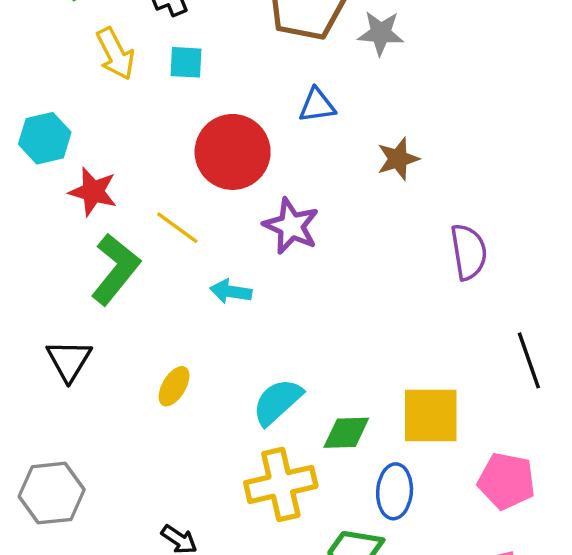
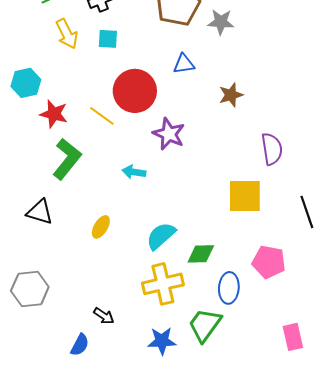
yellow line: (177, 228) -> (102, 116), moved
black triangle: (69, 360) -> (40, 212), turned -44
yellow square: (431, 416) -> (245, 196), moved
pink pentagon: (507, 481) -> (269, 262), moved

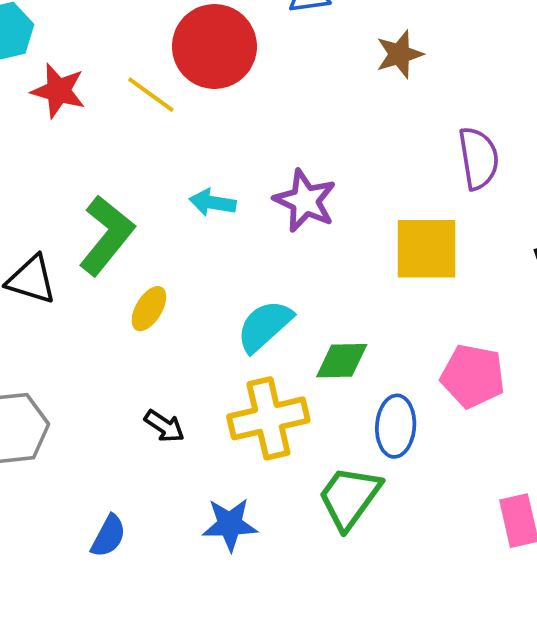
purple star: (169, 134) -> (305, 201), moved
green L-shape: (67, 159) -> (107, 235), moved
black arrow: (104, 316) -> (164, 426), moved
blue star: (162, 341) -> (230, 524), moved

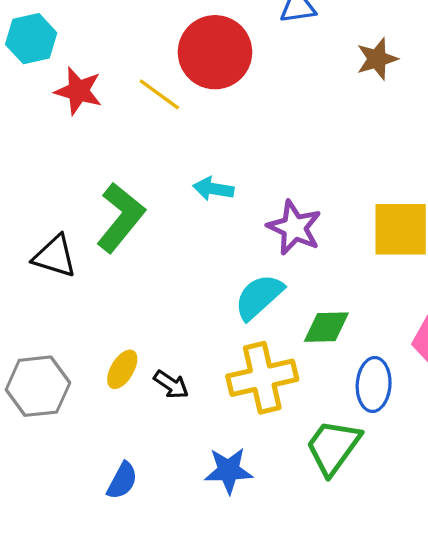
purple star: (305, 201) -> (294, 228), moved
yellow ellipse: (149, 309) -> (122, 369), moved

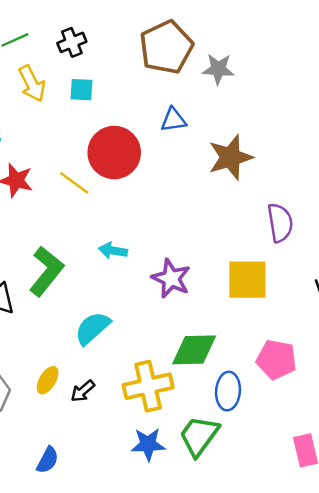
brown star: (377, 59) -> (230, 157), size x1.5
cyan semicircle: (259, 297) -> (92, 328), moved
green diamond: (326, 327) -> (194, 350), size x1.4
black arrow: (171, 385) -> (83, 391), turned 105
blue star: (229, 471) -> (148, 444), moved

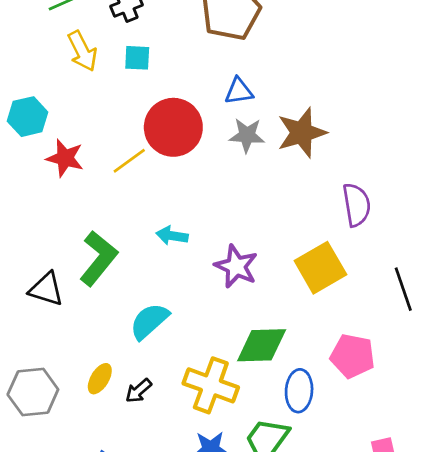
gray star: (218, 69) -> (247, 135), moved
yellow line: (74, 183) -> (129, 161), turned -72
yellow square: (247, 280) -> (320, 268), turned -30
yellow cross: (148, 386) -> (211, 385), turned 33

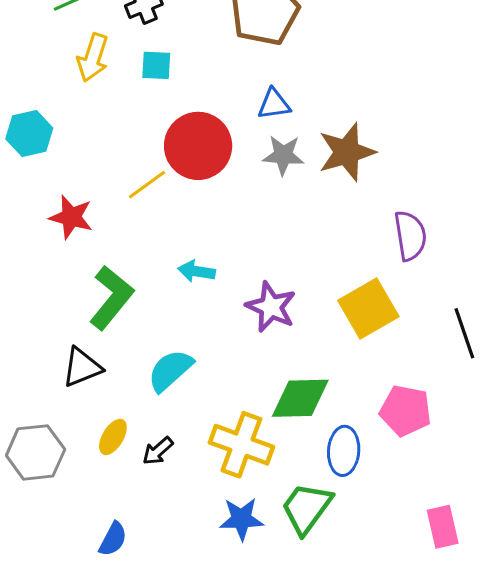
yellow arrow: (82, 51) -> (93, 58), turned 45
red star: (65, 158) -> (71, 217), moved
black triangle: (46, 289) -> (82, 367), moved, turned -39

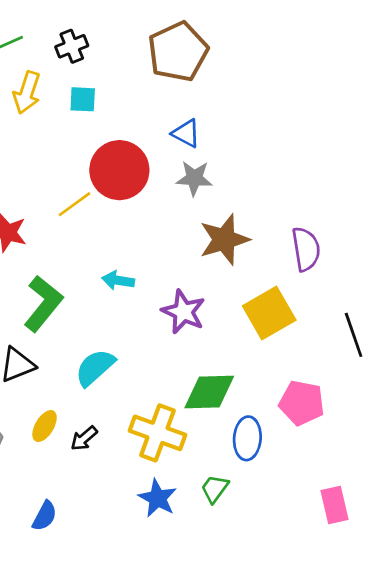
blue triangle: (274, 104) -> (186, 133), turned 36
brown star: (347, 152) -> (224, 240), moved
green trapezoid: (306, 508) -> (215, 489), size x0.6
blue star: (241, 519) -> (158, 498), turned 30

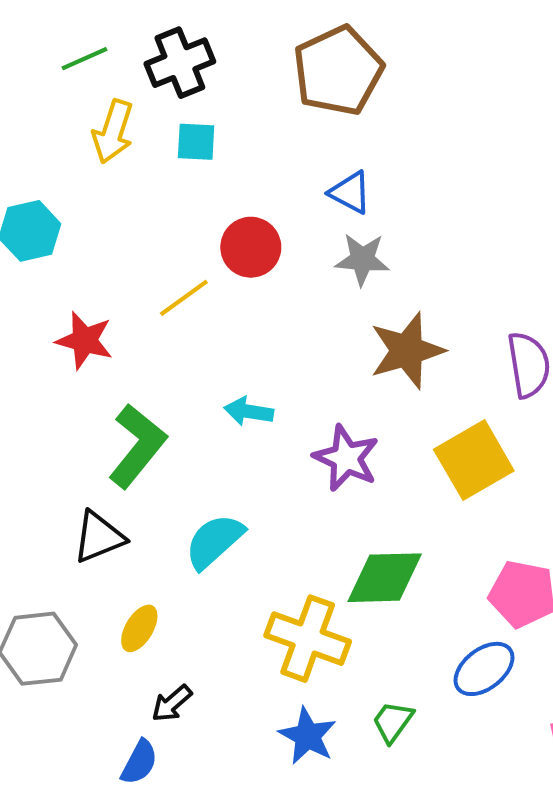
black cross: (72, 46) -> (180, 63), size x1.4
red circle: (119, 170) -> (251, 247), size x0.7
black arrow: (84, 438) -> (172, 703), moved
blue ellipse: (247, 438) -> (484, 669), moved, turned 48

